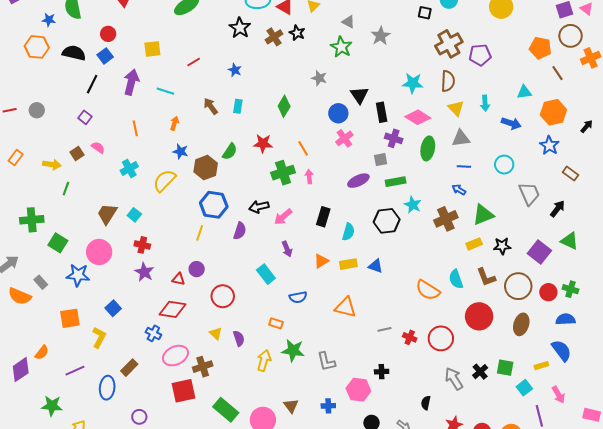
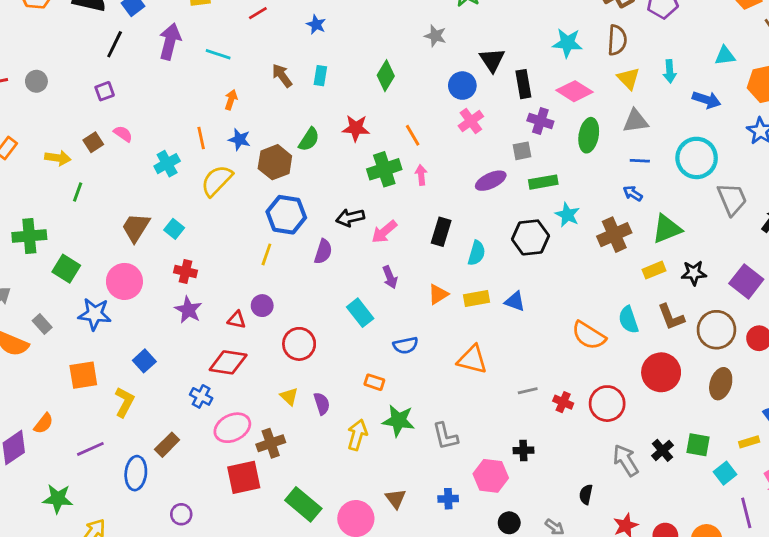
purple square: (85, 117) -> (105, 91), turned 32
orange line: (135, 128) -> (201, 138), moved
cyan circle: (504, 165) -> (697, 158), size x1.5

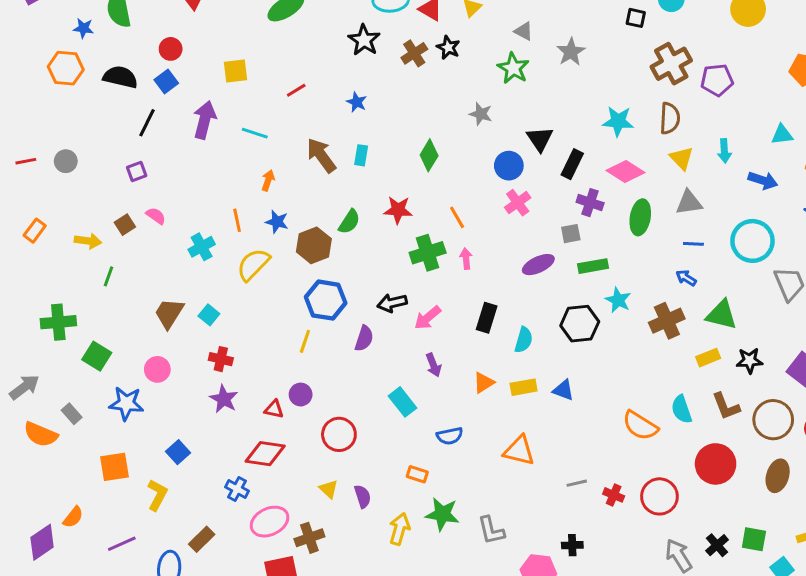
brown arrow: (282, 76) -> (321, 155), size x1.4
black rectangle: (523, 84) -> (572, 164), turned 36
green triangle: (667, 229) -> (721, 315), turned 36
pink circle: (124, 281) -> (157, 369), size x0.7

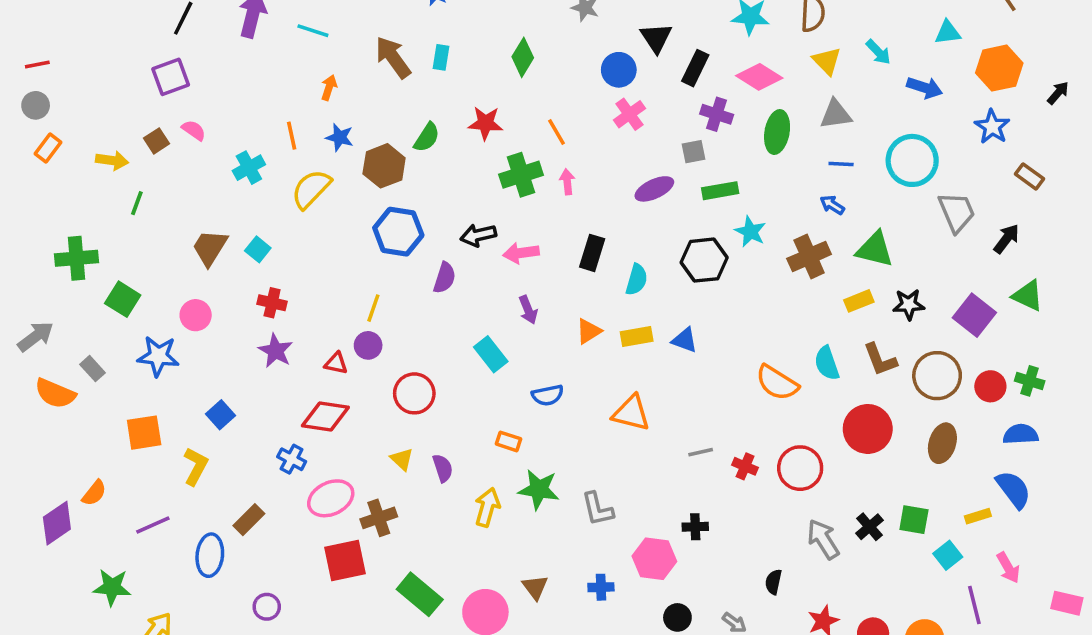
cyan arrow: (724, 151) -> (878, 52), turned -40
gray circle: (66, 161) -> (36, 105), moved
purple square: (137, 172) -> (171, 77), size x1.5
pink arrow: (428, 318) -> (521, 253), turned 32
yellow line: (305, 341) -> (373, 308), moved

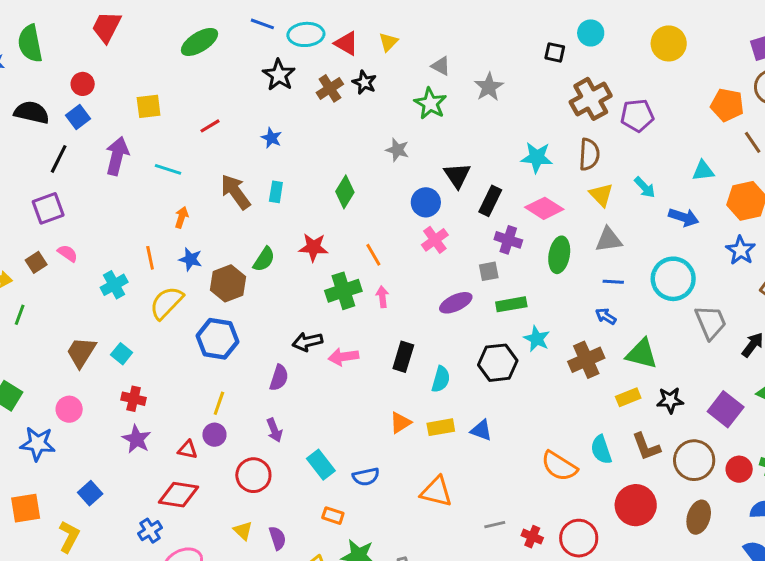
blue hexagon: (398, 232) -> (217, 339), moved
purple arrow: (528, 310) -> (274, 430), moved
cyan rectangle: (491, 354) -> (321, 465), moved
blue cross: (292, 459) -> (150, 531), turned 30

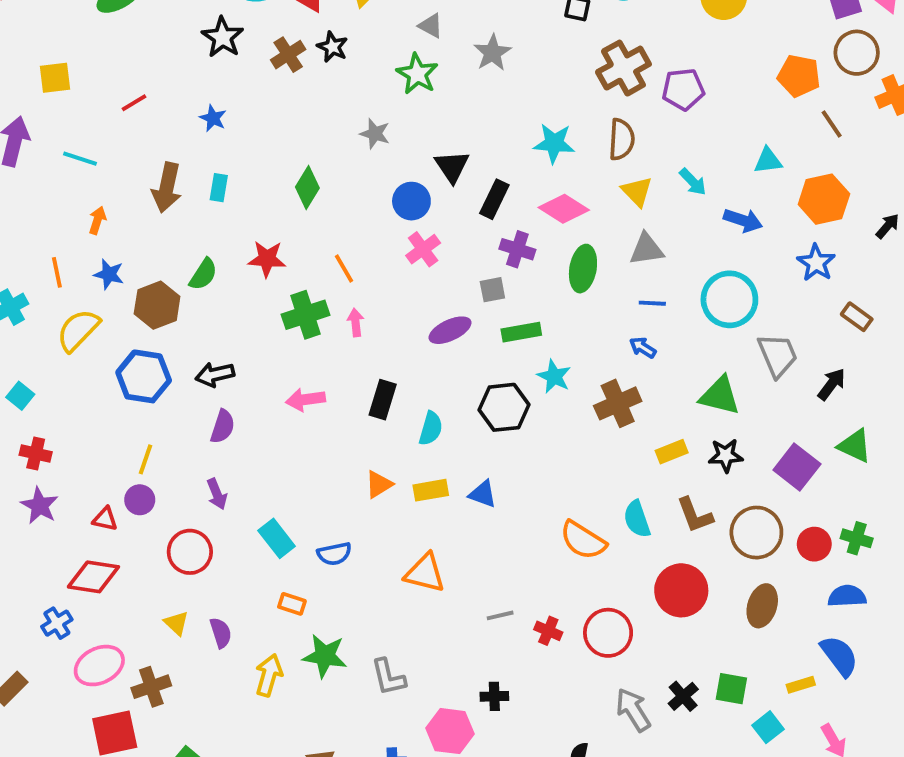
brown arrow: (235, 192) -> (167, 188), turned -132
black arrow: (307, 342) -> (215, 375), moved
green triangle: (642, 354) -> (720, 396), moved

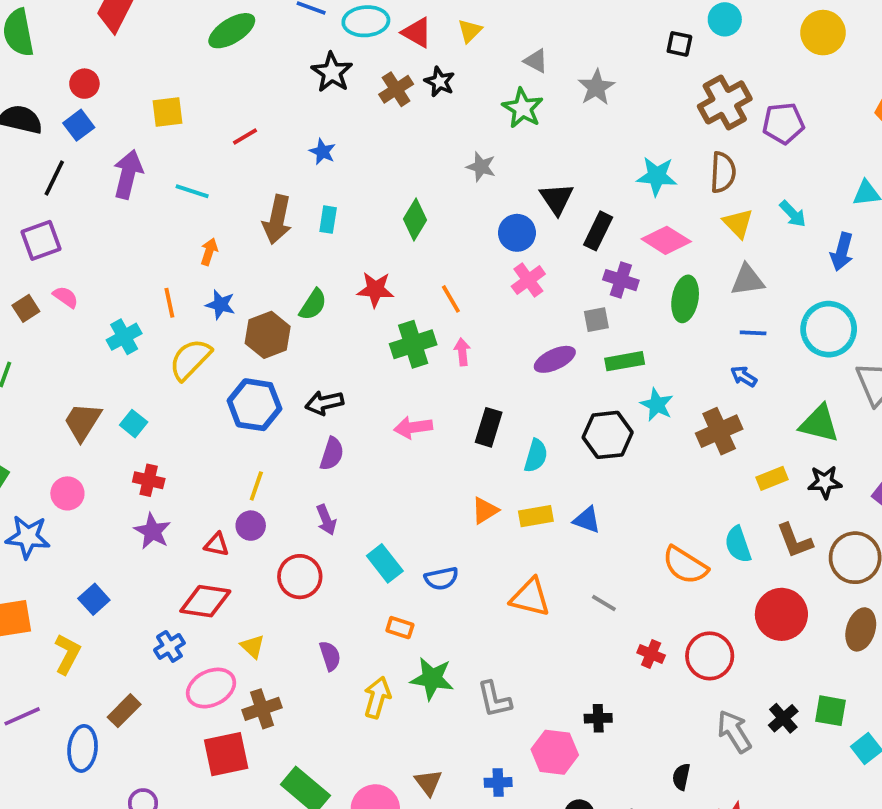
blue arrow: (743, 220) -> (842, 252), turned 87
gray line: (500, 615) -> (604, 603), moved, turned 44
yellow triangle: (176, 623) -> (253, 646), moved

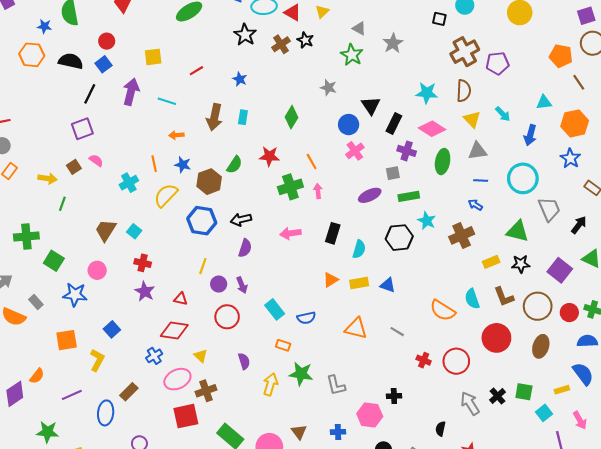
orange arrow: (209, 252) -> (176, 135), turned -112
purple circle: (251, 526) -> (219, 284), moved

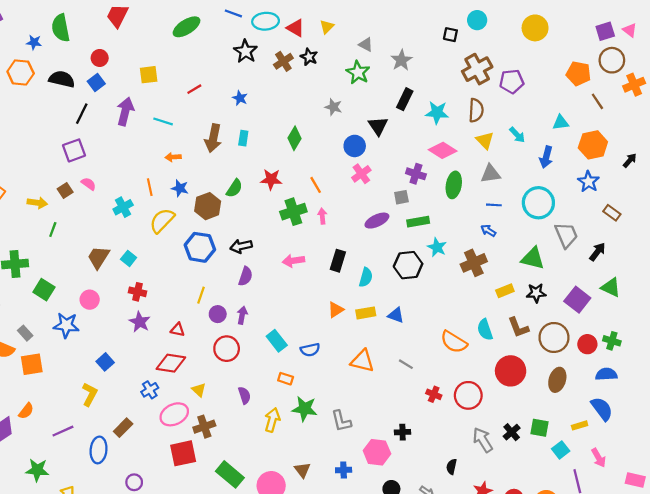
black rectangle: (394, 123) -> (405, 99), moved
purple arrow: (242, 285) -> (242, 315), turned -147
orange square: (67, 340) -> (32, 364), moved

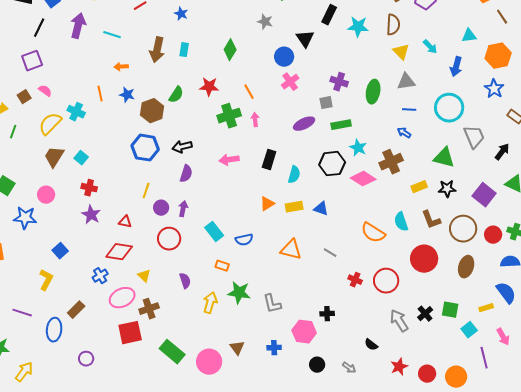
pink diamond: (443, 150) -> (363, 179), moved
cyan cross: (123, 207) -> (76, 112), turned -36
yellow semicircle: (162, 221) -> (50, 124), moved
purple line: (63, 431) -> (22, 313), turned 42
black semicircle: (452, 467) -> (371, 345), turned -64

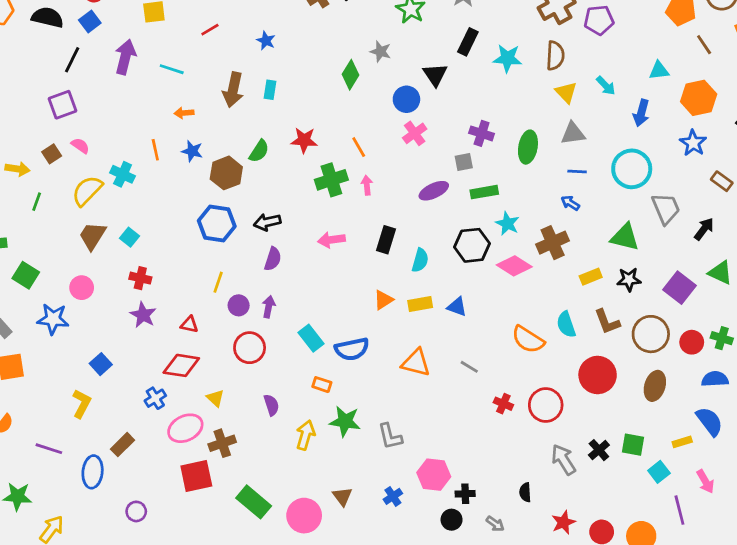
green diamond: (230, 50) -> (351, 75), moved
blue semicircle: (244, 240) -> (352, 349), size x1.4
black cross: (327, 314) -> (465, 494), moved
black semicircle: (371, 345) -> (525, 492), turned 48
blue cross: (274, 348) -> (393, 496), turned -32

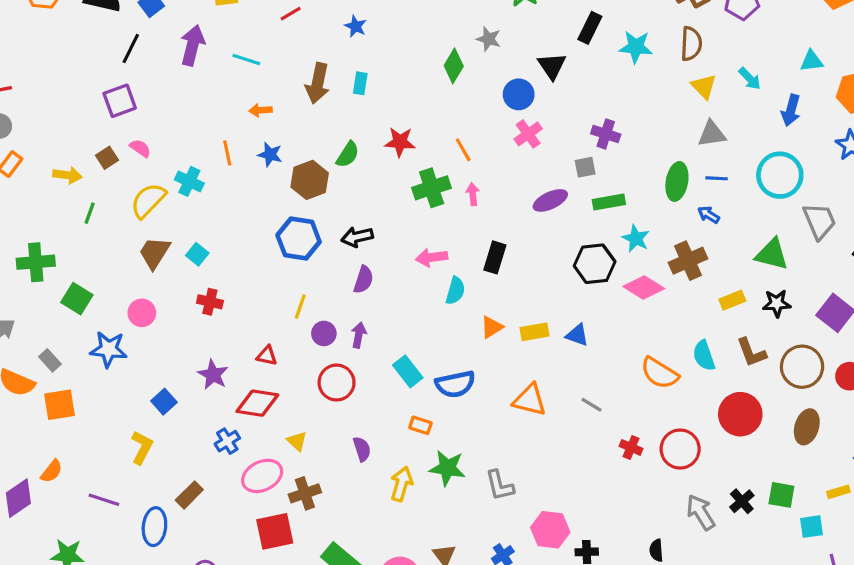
green ellipse: (528, 147) -> (677, 181), moved
cyan semicircle: (420, 260) -> (455, 291), moved
purple star: (143, 315) -> (213, 375), moved
cyan square: (659, 472) -> (812, 527), turned 30

